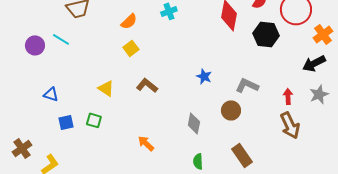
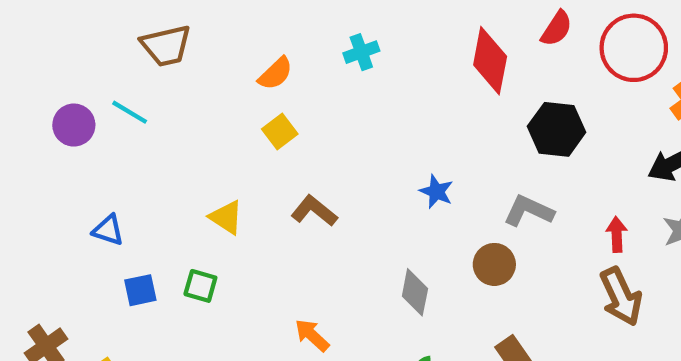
black hexagon: (266, 34) -> (557, 129), moved

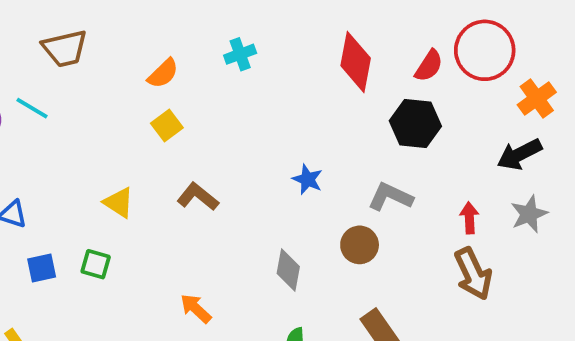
red semicircle: (557, 28) -> (429, 66), moved

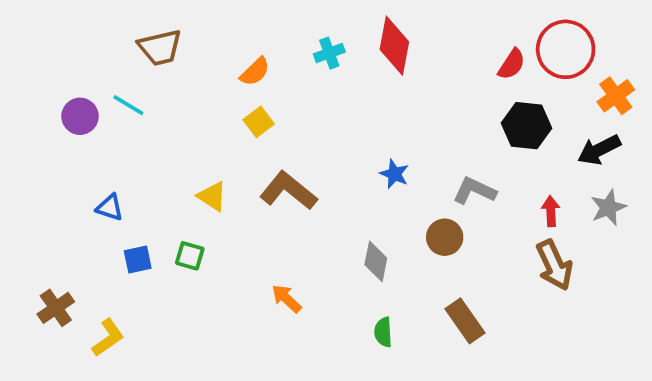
red diamond: (356, 62) -> (394, 46), moved
black hexagon: (415, 124) -> (526, 126), moved
brown L-shape: (198, 197) -> (288, 191), size x1.4

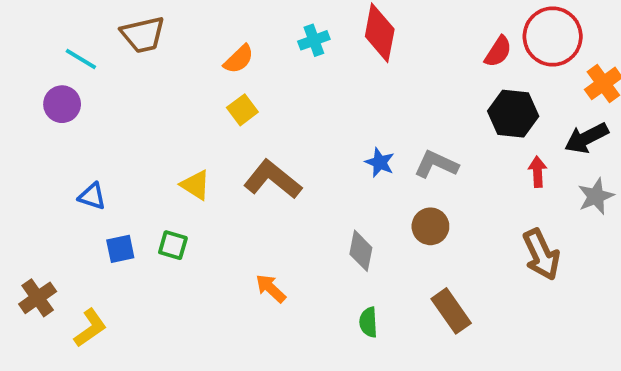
cyan line: (128, 105) -> (81, 59), moved
gray L-shape: (474, 191) -> (436, 164), moved
red arrow: (551, 211) -> (538, 172), moved

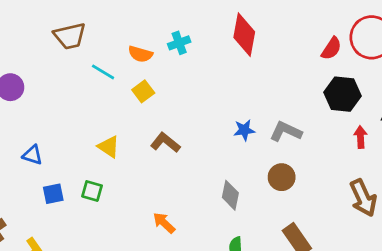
cyan cross: (314, 40) -> (179, 43), moved
cyan line: (81, 59) -> (103, 72), moved
orange semicircle: (239, 59) -> (140, 54), turned 60
blue star: (380, 162) -> (244, 130), turned -30
brown L-shape: (273, 179) -> (165, 143), size x0.7

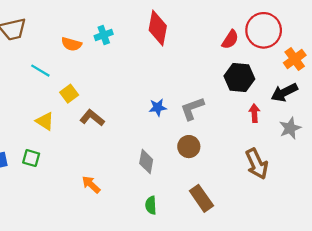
cyan line: (103, 72) -> (40, 71), moved
yellow square: (143, 91) -> (69, 94), moved
gray L-shape: (286, 131) -> (192, 109), turned -45

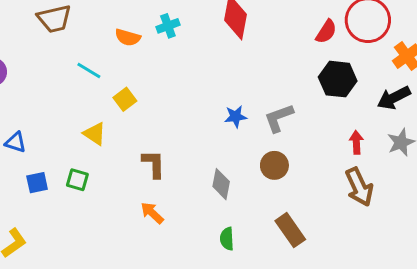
red arrow: (254, 113) -> (356, 142), moved
brown L-shape: (92, 118) -> (154, 164), moved, turned 50

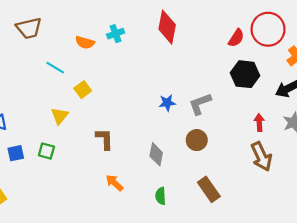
yellow triangle: (95, 134) -> (60, 116), turned 36
orange arrow: (152, 213) -> (114, 183), moved

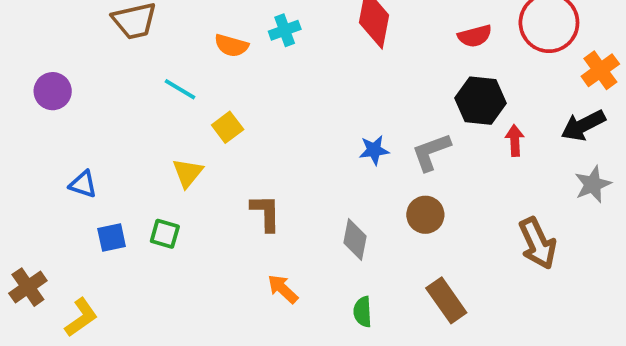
red semicircle: (236, 38) -> (475, 36), moved, turned 42
black hexagon: (245, 74) -> (481, 101), moved
red arrow: (259, 122) -> (515, 141), moved

